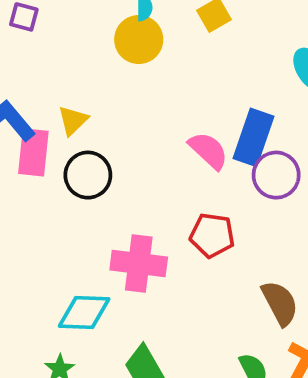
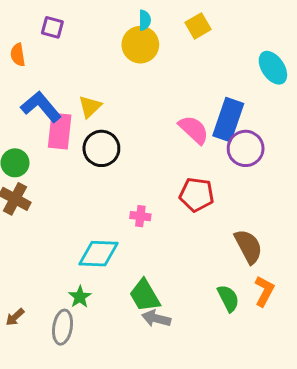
pink cross: (139, 264) -> (140, 216), size x0.5

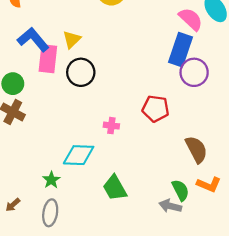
pink semicircle: (194, 130) -> (191, 19), moved
orange L-shape: (264, 291) -> (209, 184), turned 85
green star: (80, 297) -> (51, 180), moved
gray arrow: (156, 318) -> (170, 206), moved

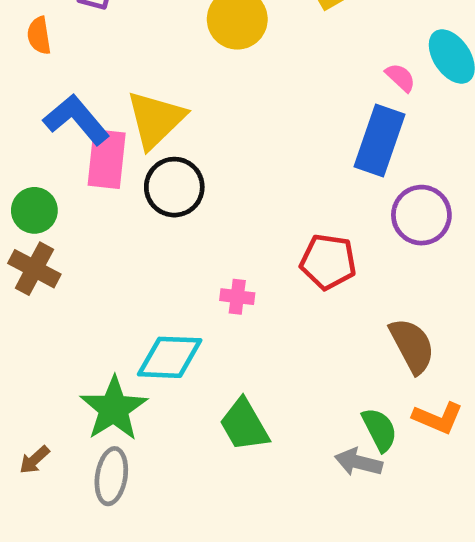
pink semicircle: (191, 19) -> (400, 78), size x0.6
yellow triangle: (72, 39) -> (156, 119), size x1.6
purple circle: (194, 72) -> (421, 215), moved
green star: (51, 180) -> (114, 409), size x1.8

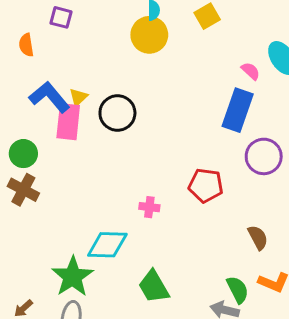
yellow triangle: (156, 119) -> (78, 97), moved, size x0.5
black circle: (174, 187) -> (117, 113), moved
brown semicircle: (412, 346) -> (258, 237), size x0.7

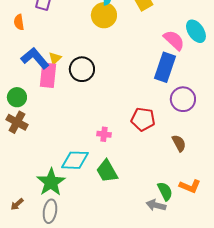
pink semicircle: (251, 71) -> (174, 40), size x1.6
brown semicircle: (258, 237) -> (179, 143), moved
green trapezoid: (154, 287) -> (107, 171), moved

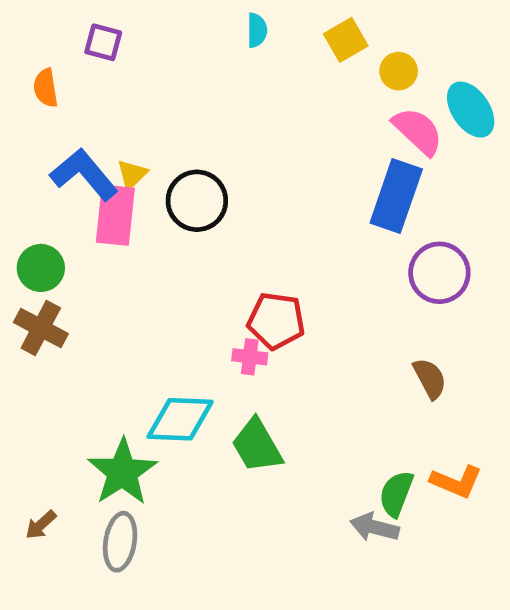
yellow circle: (104, 15) -> (399, 71), moved, size x0.6
red pentagon: (143, 119) -> (276, 321), moved
green semicircle: (165, 191) -> (396, 494), turned -132

